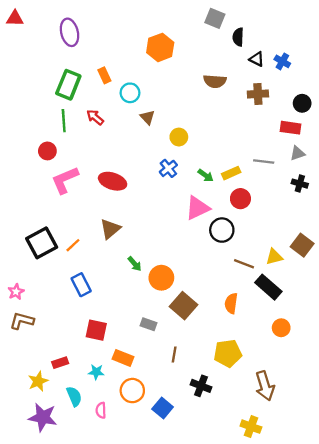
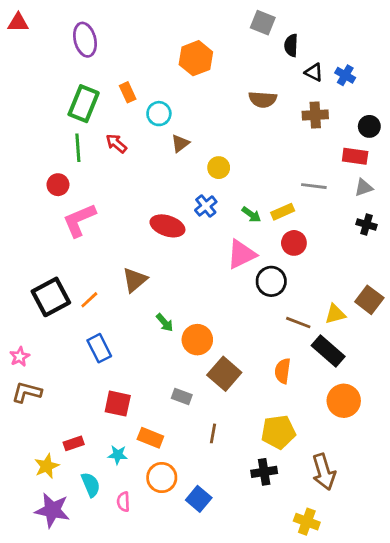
brown triangle: (147, 117) -> (180, 143), turned 35
gray line: (264, 161) -> (314, 186), moved
red ellipse: (113, 181) -> (167, 226), moved
orange circle: (281, 328) -> (344, 401), size x1.5
black cross: (201, 386) -> (264, 472), moved, turned -30

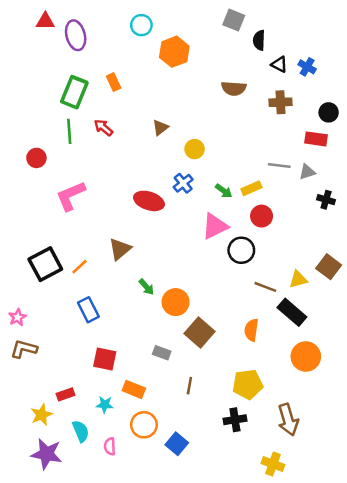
red triangle: (18, 23) -> (45, 21), moved
cyan circle: (159, 114) -> (141, 25), moved
red circle: (58, 185) -> (36, 158), moved
gray triangle: (364, 188) -> (307, 172), moved

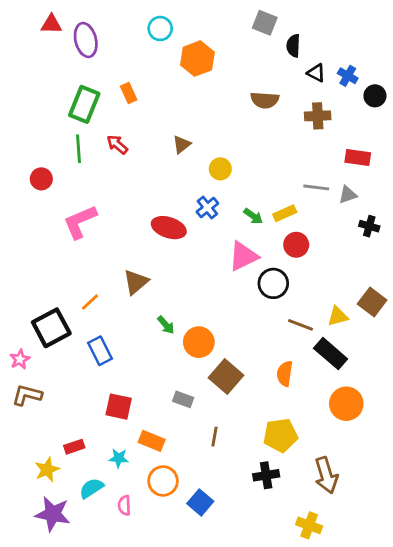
black circle: (329, 112) -> (375, 96), moved
black square: (45, 264) -> (51, 328), moved
cyan semicircle: (81, 431) -> (91, 488), turned -100

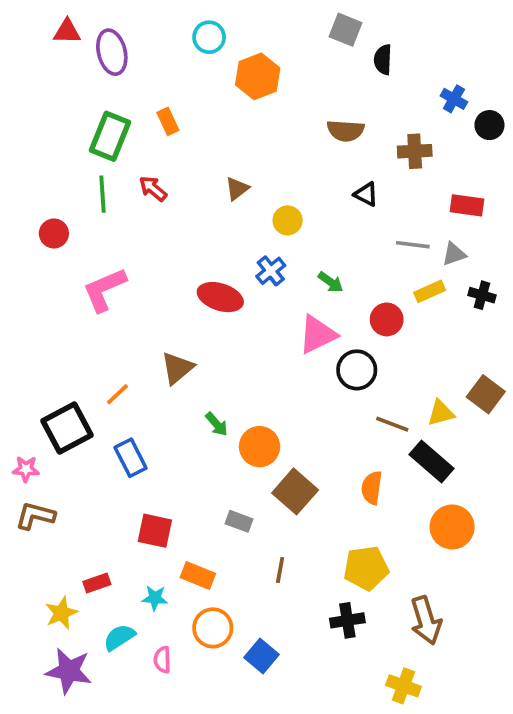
black triangle: (316, 73) -> (366, 194), moved
yellow rectangle: (285, 213) -> (430, 291), moved
pink star: (20, 359) -> (26, 469), turned 30

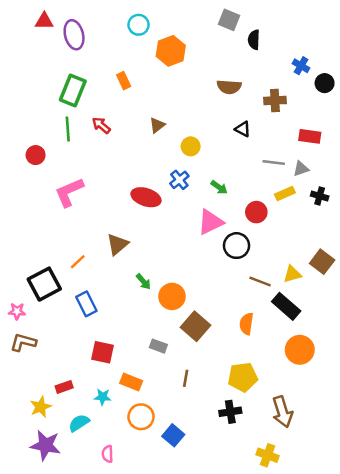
orange rectangle: (168, 121) -> (124, 81), moved
pink semicircle: (162, 660) -> (108, 454), moved

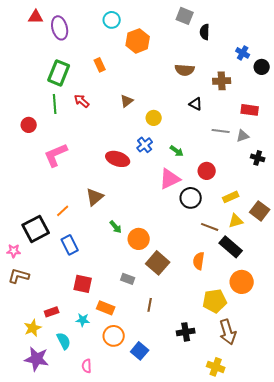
yellow rectangle: (285, 193) -> (231, 197), moved
yellow pentagon: (243, 377) -> (215, 301), moved
cyan semicircle: (79, 423) -> (64, 341), turned 96

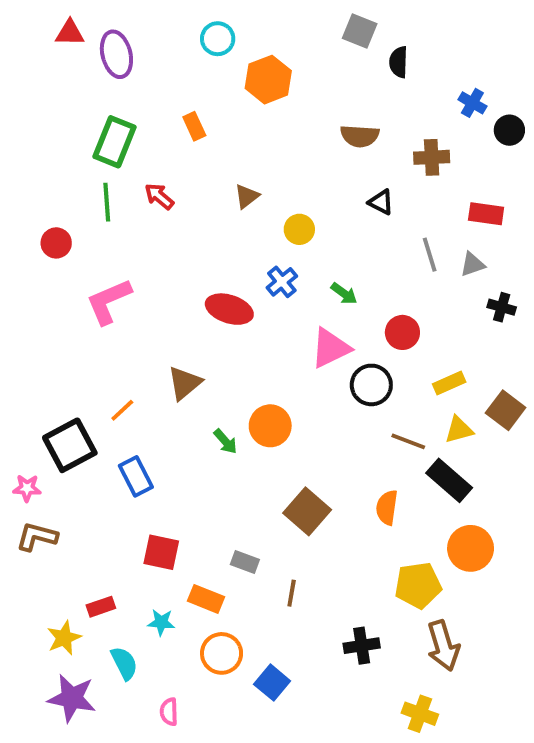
gray line: (221, 131) -> (430, 255), turned 66
orange circle: (139, 239) -> (270, 426), moved
gray rectangle: (128, 279) -> (245, 562), moved

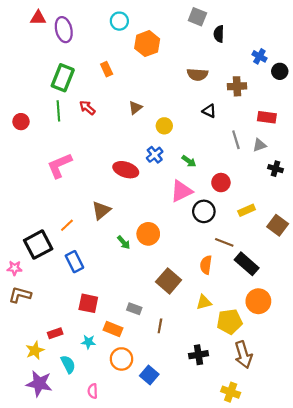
red circle: (56, 243) -> (21, 122), moved
yellow triangle: (459, 430) -> (204, 302), moved
orange semicircle: (387, 508) -> (206, 265), moved

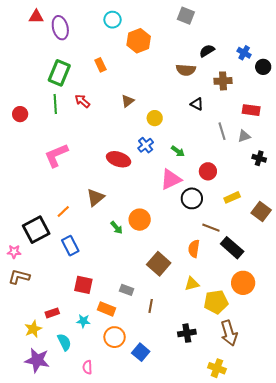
black semicircle: (219, 34) -> (207, 51), moved, turned 56

